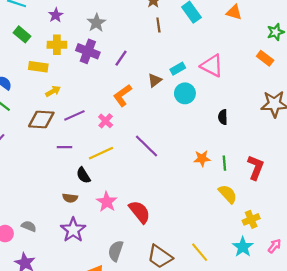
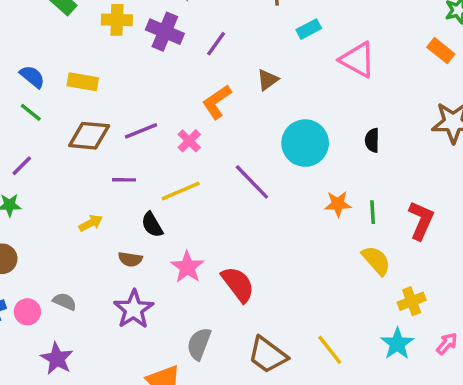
yellow rectangle: (38, 67) -> (83, 82), moved
cyan rectangle: (178, 69) -> (309, 29), moved
yellow arrow: (53, 91) -> (91, 223), moved
cyan circle: (185, 93) -> (305, 143), moved, size x1.4

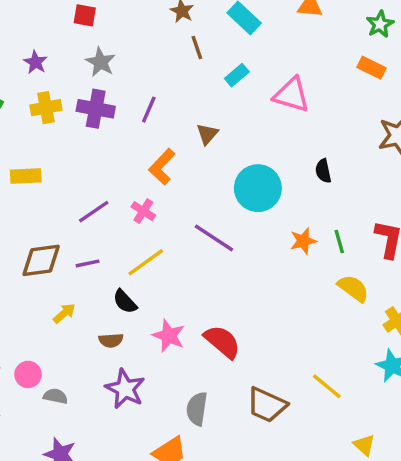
brown diamond: (89, 136) -> (41, 260), moved
pink circle: (27, 312) -> (28, 374), moved

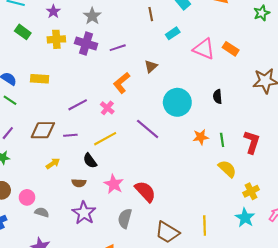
orange rectangle: (371, 68) -> (231, 49), moved
purple line: (149, 110) -> (118, 48), turned 42
yellow line: (327, 386) -> (205, 225), turned 42
gray semicircle: (197, 409) -> (125, 218), moved

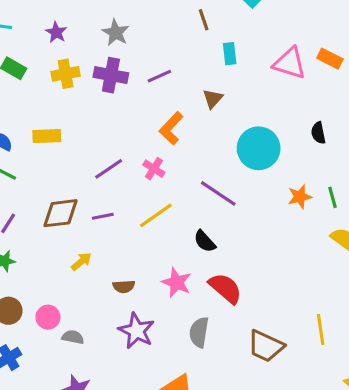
cyan rectangle: (173, 33) -> (230, 54), moved, turned -56
black semicircle: (90, 161) -> (205, 241), moved

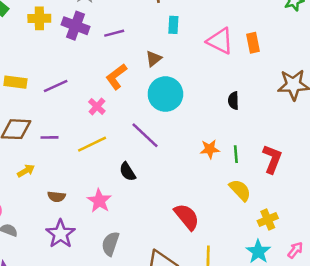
orange rectangle: (330, 59) -> (253, 43), turned 42
yellow rectangle: (47, 136) -> (15, 82), moved
cyan circle: (259, 148) -> (165, 94), moved
purple line: (109, 169) -> (56, 86), moved
red semicircle: (225, 288) -> (187, 217), moved

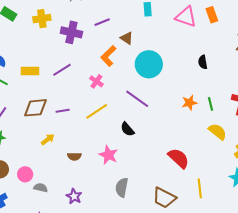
purple cross: (75, 26) -> (71, 32), moved
brown triangle: (154, 59) -> (127, 38), moved, turned -40
purple star: (61, 234) -> (74, 196), moved, size x0.7

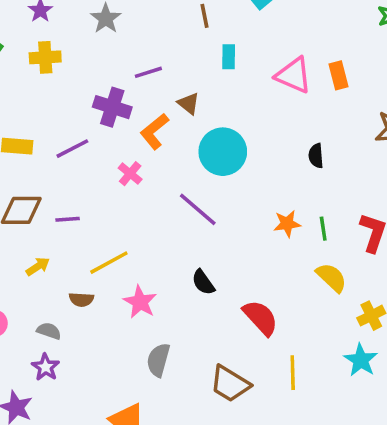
purple cross: (71, 32) -> (112, 107), moved
yellow line: (97, 111) -> (109, 263), moved
black semicircle: (127, 129) -> (203, 282), moved
gray semicircle: (41, 188) -> (49, 331), moved
purple star: (74, 196) -> (46, 367), moved

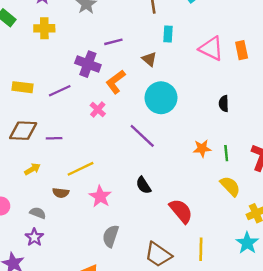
brown triangle: (189, 103) -> (149, 59), moved

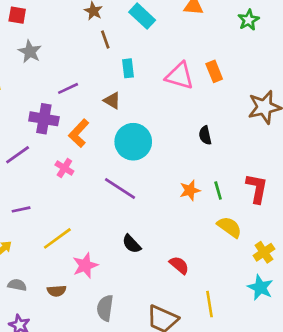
brown semicircle: (61, 193) -> (57, 291), moved
pink star: (100, 196) -> (85, 265), turned 30
red semicircle: (181, 211) -> (179, 265), size x0.7
gray semicircle: (38, 213) -> (17, 285), moved

